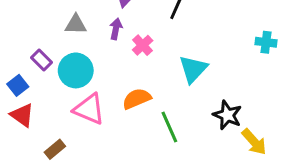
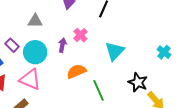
purple arrow: (116, 29) -> (62, 45), moved
cyan cross: (266, 42) -> (164, 52), moved, turned 32
pink triangle: (89, 109) -> (30, 79), moved

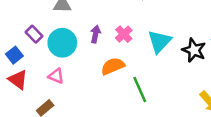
pink cross: (80, 35) -> (124, 34), moved
pink triangle: (30, 79) -> (56, 76), size x0.6
black star: (138, 82) -> (194, 50), moved

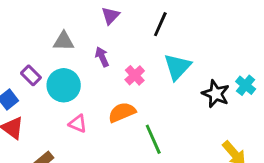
purple arrow: (95, 34) -> (102, 57), moved, turned -35
cyan triangle: (159, 42) -> (177, 67), moved
pink triangle: (56, 76) -> (78, 124), moved

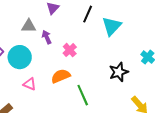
gray triangle: (64, 41) -> (29, 26), moved
cyan triangle: (177, 67) -> (112, 26), moved
black star: (216, 94) -> (119, 72), moved, turned 30

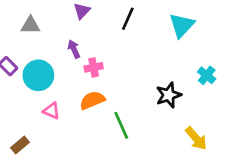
gray triangle: (29, 26) -> (30, 25), moved
cyan triangle: (112, 26) -> (182, 25), moved
pink cross: (70, 50) -> (94, 67), moved, turned 32

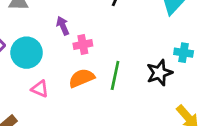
cyan cross: (207, 75) -> (184, 53), moved, turned -30
green line: (121, 125) -> (115, 75), moved, turned 36

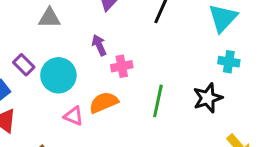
cyan cross: (184, 53) -> (229, 62), moved
orange semicircle: (82, 78) -> (104, 102), moved

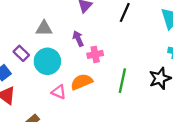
gray triangle: (49, 18) -> (44, 28), moved

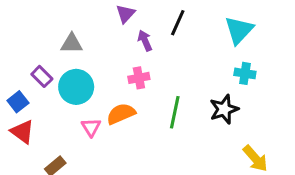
purple arrow: (78, 39) -> (145, 41), moved
pink triangle: (59, 92) -> (91, 127), turned 35

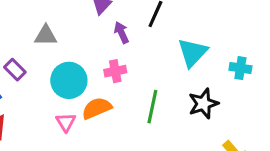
cyan triangle: (239, 30) -> (193, 53), moved
cyan cross: (245, 73) -> (240, 68), moved
cyan circle: (76, 87) -> (69, 80), moved

